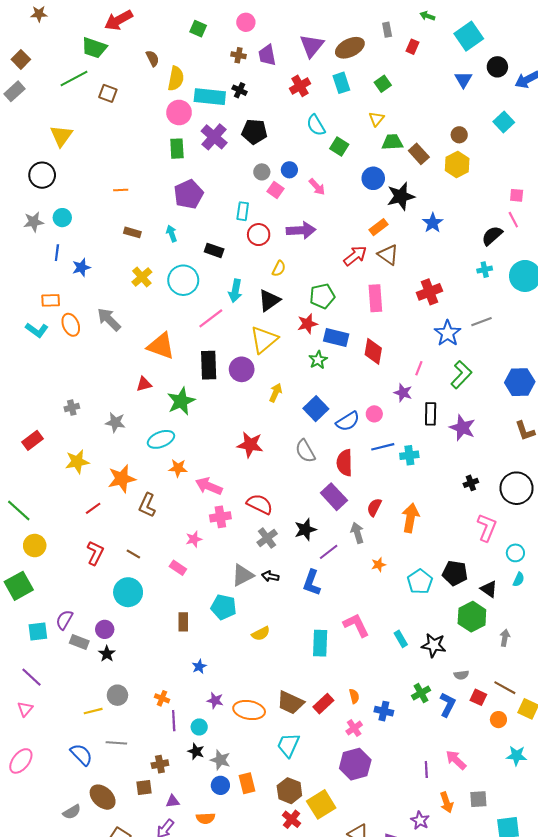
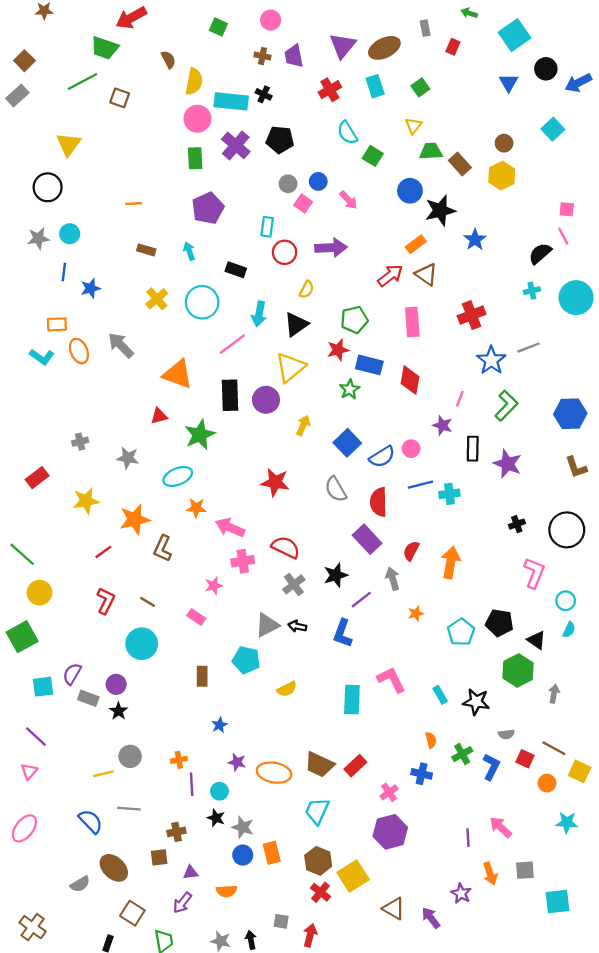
orange semicircle: (354, 696) -> (431, 740), moved
orange cross: (162, 698) -> (179, 760), turned -32

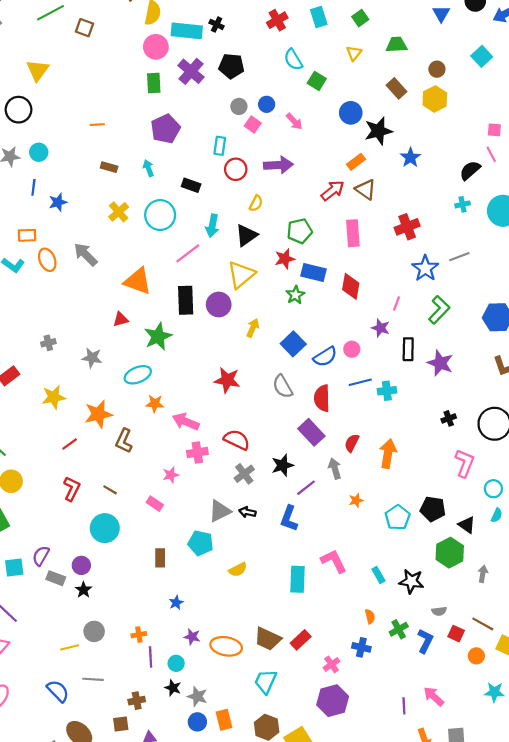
green trapezoid: (431, 151) -> (397, 45), moved

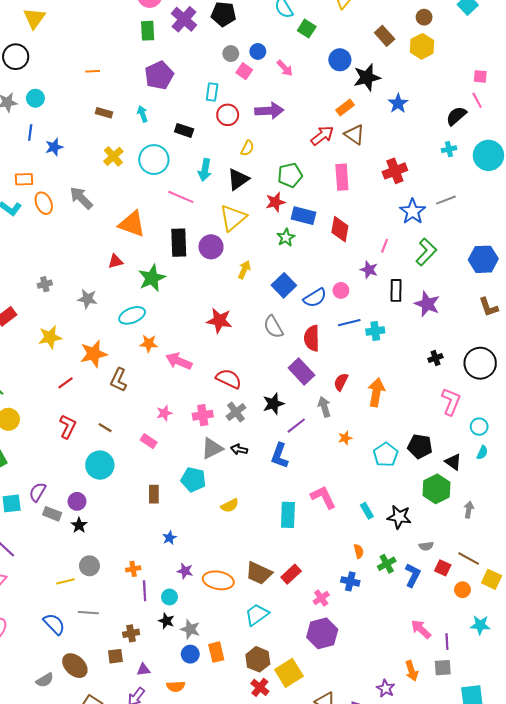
pink line: (188, 253) -> (181, 197), turned 60
pink cross: (197, 453) -> (203, 415), moved
cyan trapezoid: (266, 681) -> (257, 615), turned 30
purple line: (404, 706) -> (447, 642), moved

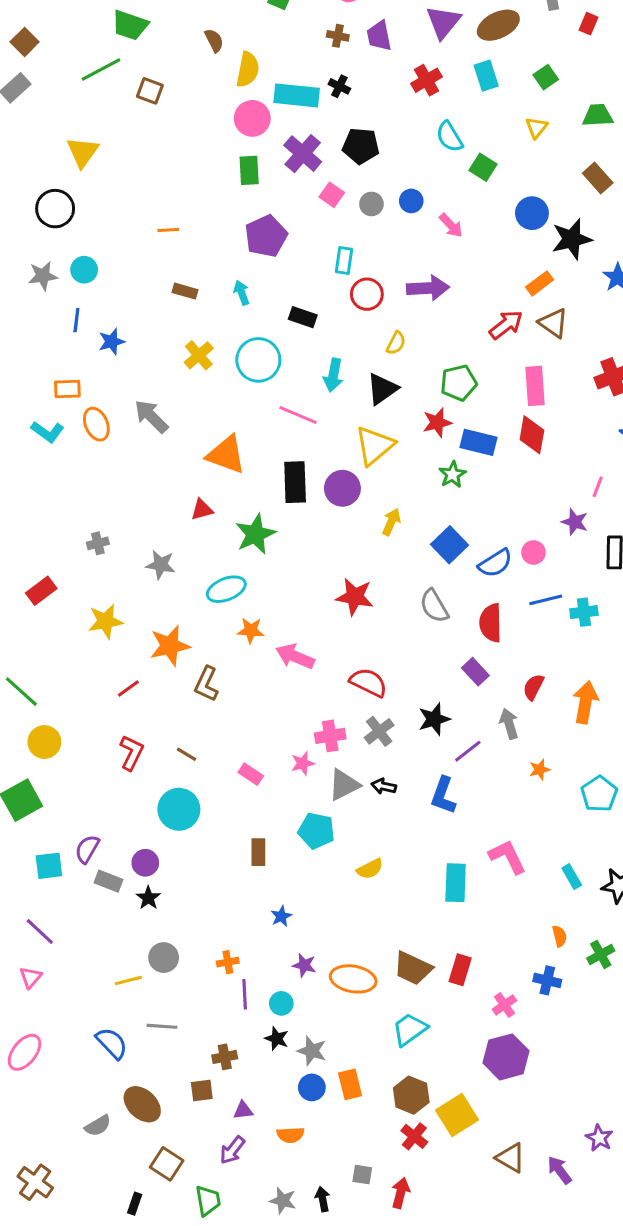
pink square: (244, 71) -> (332, 195), moved
red diamond: (340, 229) -> (532, 435), moved
purple rectangle: (301, 372) -> (475, 672), size x0.7
pink star: (164, 413) -> (303, 763), moved
red rectangle: (291, 574) -> (460, 970), turned -30

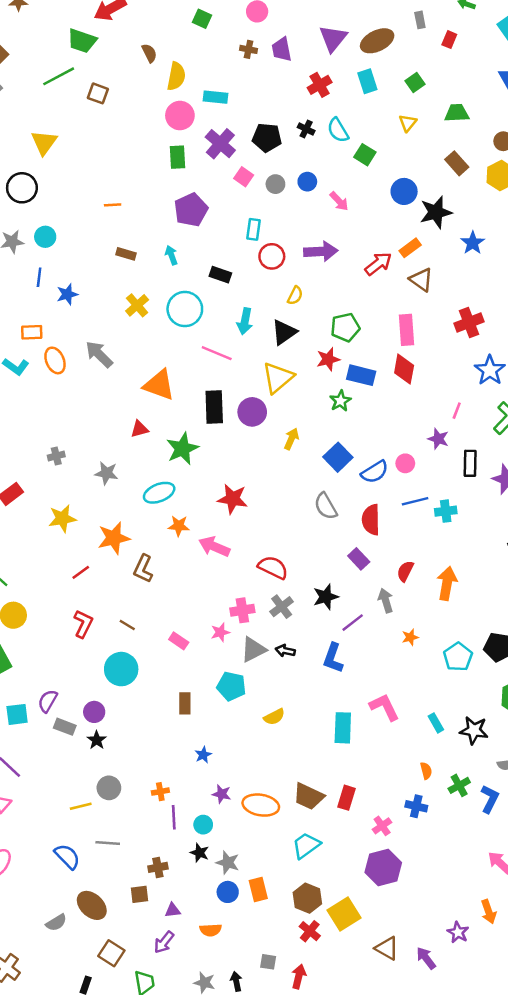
black cross: (339, 86) -> (306, 129), moved
cyan rectangle: (297, 95) -> (215, 97), size x0.7
red arrow: (506, 325) -> (378, 264), moved
red star: (355, 597) -> (233, 499), moved

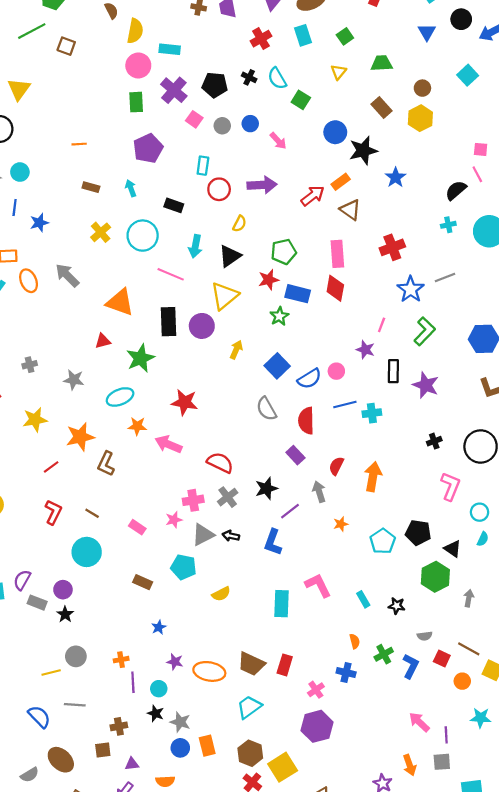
brown rectangle: (185, 703) -> (143, 582), turned -66
black star: (474, 730) -> (397, 606), size x0.7

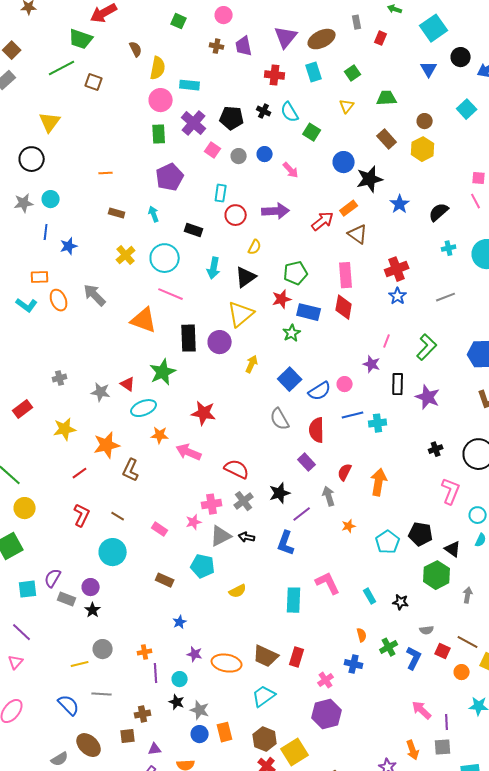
red cross: (261, 39) -> (275, 75), turned 36
black semicircle: (456, 190) -> (439, 212), moved
pink line: (171, 274) -> (171, 294), moved
blue star: (411, 289) -> (398, 296), moved, size x0.7
red triangle: (103, 341) -> (128, 384), moved, turned 49

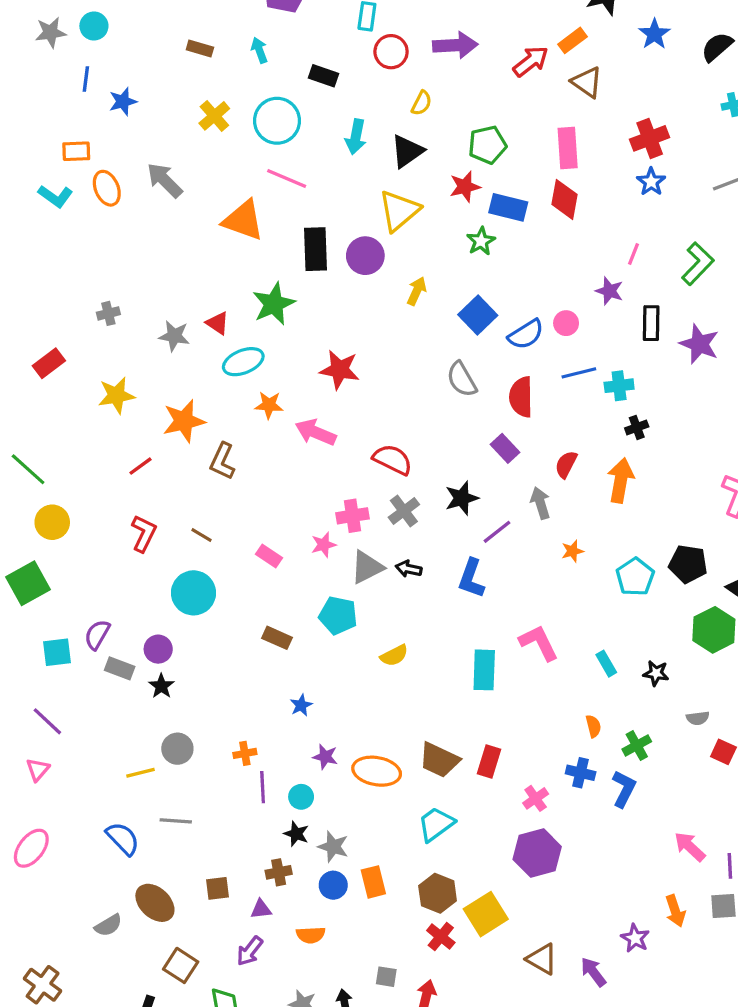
black cross: (436, 449) -> (637, 427), moved
blue L-shape: (414, 658) -> (624, 789), moved
brown cross: (143, 714) -> (279, 872), moved

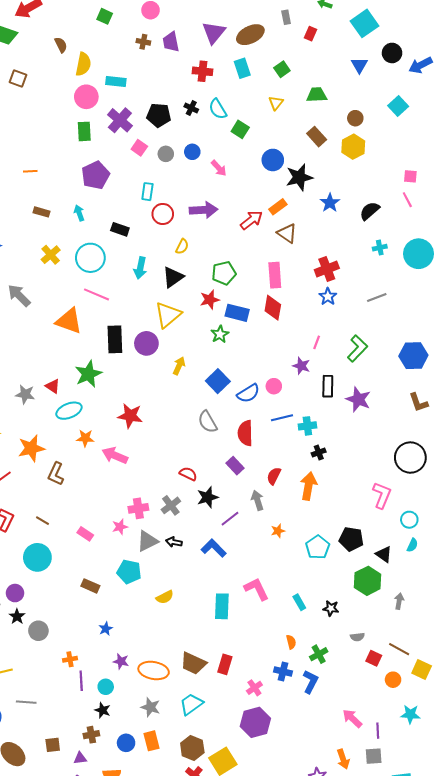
red semicircle: (393, 460) -> (188, 474), moved, size x0.7
blue L-shape: (471, 578) -> (214, 548), turned 115
gray circle: (177, 749) -> (38, 631), moved
gray star: (333, 847) -> (151, 707), moved

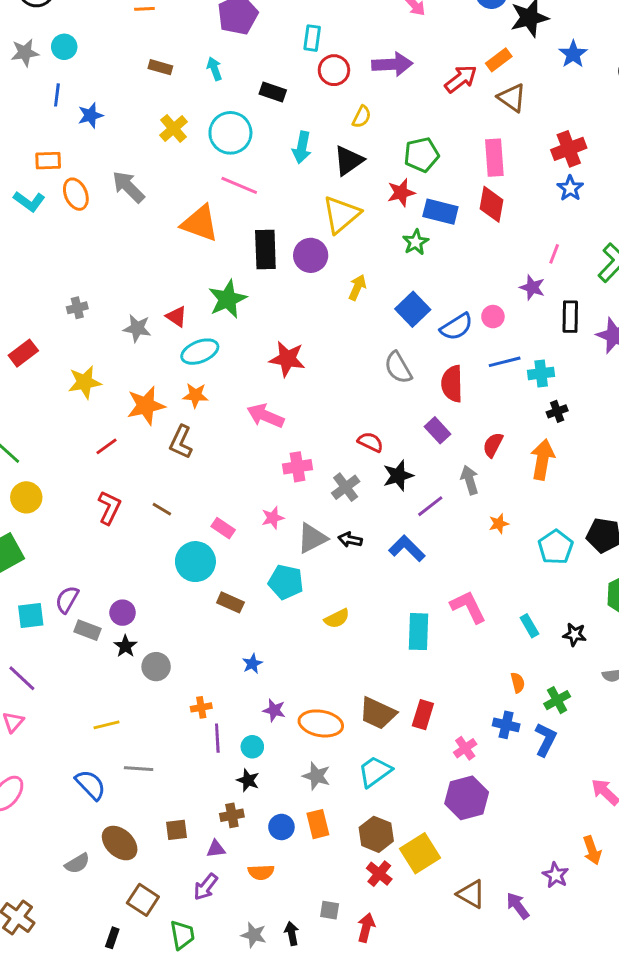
orange star: (85, 438) -> (195, 395), moved
pink cross: (138, 508) -> (298, 467), moved
cyan circle: (37, 557) -> (195, 562), moved

